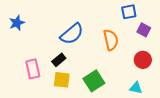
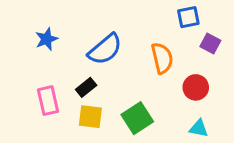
blue star: (17, 23) -> (47, 39), moved
red circle: (143, 60) -> (196, 87), moved

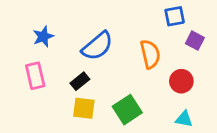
pink rectangle: (48, 101) -> (35, 76), moved

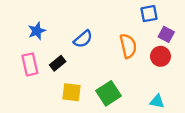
blue semicircle: (97, 46) -> (83, 39), size x0.7
black rectangle: (80, 81) -> (58, 63), moved
red circle: (181, 81) -> (160, 56), moved

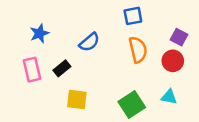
blue square: (149, 14) -> (133, 16), moved
green square: (108, 93) -> (132, 104), moved
cyan triangle: (157, 101) -> (169, 97), moved

